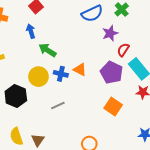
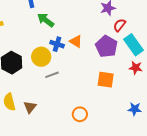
yellow circle: (38, 77) -> (41, 57), moved
orange square: (113, 107) -> (106, 80), turned -30

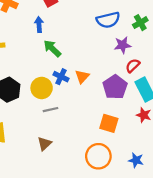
orange triangle: (76, 41) -> (82, 77), turned 32
brown triangle: (30, 107) -> (44, 144), moved
orange circle: (80, 114) -> (98, 156), moved, size x1.5

